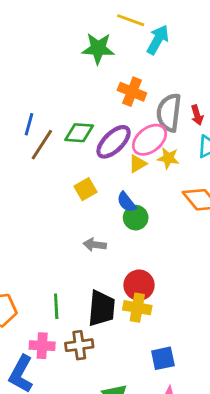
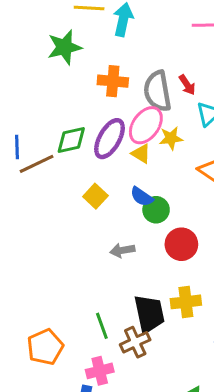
brown line: (42, 145) -> (37, 164), turned 48
yellow triangle: (138, 164) -> (141, 154), turned -42
red circle: (139, 285) -> (181, 244), moved
brown cross: (79, 345) -> (135, 342), moved

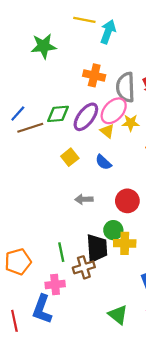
green star: (64, 47) -> (44, 46), moved
blue line: (17, 147) -> (18, 113), turned 36
green circle: (156, 210) -> (113, 230), moved

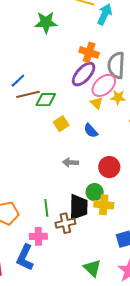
green diamond: (58, 114) -> (46, 100), moved
purple ellipse: (86, 117) -> (84, 74), moved

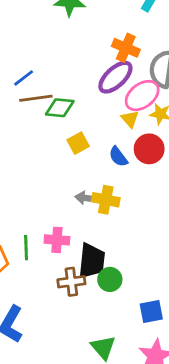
red circle: (109, 167) -> (149, 149), moved
green circle: (95, 192) -> (110, 279), moved
yellow cross: (104, 205) -> (106, 200), moved
green line: (46, 208) -> (26, 248), moved
pink cross: (38, 236) -> (57, 240), moved

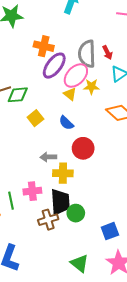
orange cross: (126, 48) -> (44, 46), moved
red circle: (149, 149) -> (83, 148), moved
yellow cross: (106, 200) -> (63, 173), moved

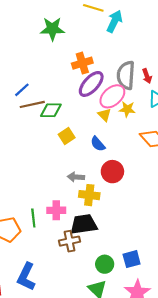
orange cross: (44, 46) -> (82, 63), turned -36
black trapezoid: (60, 202) -> (84, 224), turned -100
green circle: (76, 213) -> (105, 264), moved

